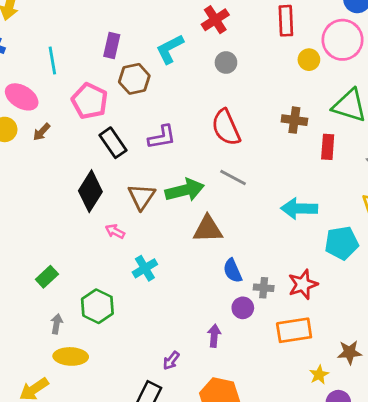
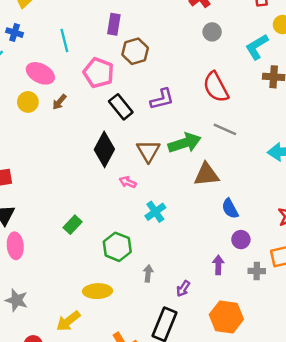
cyan L-shape: (170, 49) -> (257, 47), moved
gray cross: (264, 288) -> (257, 271), moved
gray arrow: (57, 324) -> (148, 273), moved

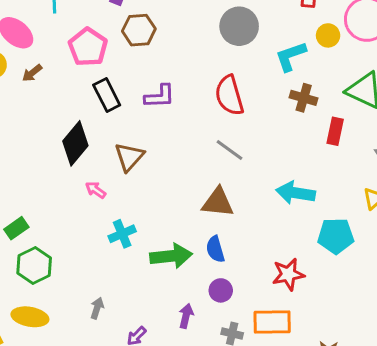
gray circle: (212, 32) -> (239, 26), size x1.6
green arrow: (185, 143) -> (171, 256), moved
brown triangle: (207, 175) -> (218, 202), moved
green hexagon: (117, 247) -> (34, 266), moved

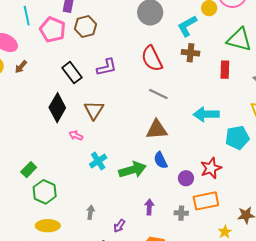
pink pentagon: (88, 47) -> (53, 30), moved
brown cross: (304, 98) -> (190, 53), moved
purple circle: (221, 290) -> (186, 178), moved

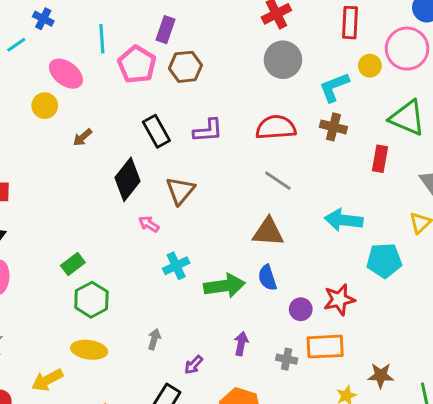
red semicircle: (152, 59) -> (276, 127), turned 104
brown arrow: (21, 67) -> (83, 137), moved

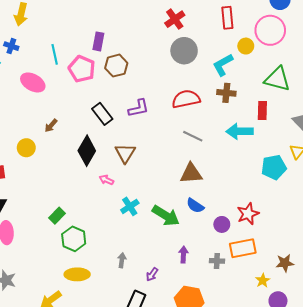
yellow circle: (45, 106) -> (26, 148), moved
cyan arrow: (344, 220) -> (240, 131), moved
cyan pentagon: (384, 261) -> (274, 167), moved
blue semicircle: (267, 278) -> (195, 206), turned -30
green arrow: (224, 286) -> (166, 216), turned 48

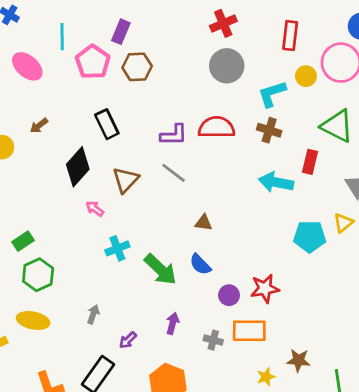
purple L-shape: (138, 108) -> (174, 135), moved
gray line: (193, 136) -> (174, 173), moved
brown triangle: (191, 173) -> (204, 223), size x0.6

